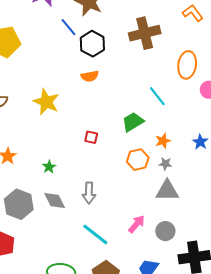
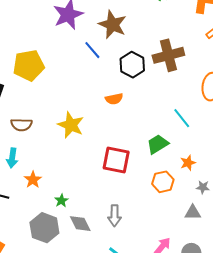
black hexagon: (92, 44) -> (132, 65), moved
red square: (91, 137) -> (116, 160), size x2.0
gray star: (165, 164) -> (203, 187), moved
green star: (49, 167) -> (61, 201), moved
gray triangle: (167, 191) -> (193, 213), size x0.7

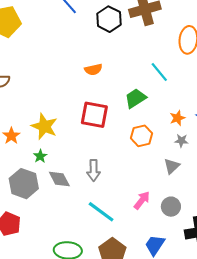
orange semicircle: (114, 99) -> (93, 70), moved
yellow star: (71, 125) -> (44, 126), moved
orange star: (188, 163) -> (177, 118), moved
gray triangle: (193, 213) -> (172, 166), turned -42

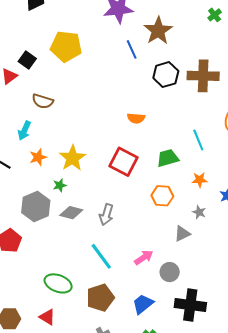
orange star: (177, 118) -> (200, 180), moved
gray diamond: (59, 179) -> (71, 213), turned -65

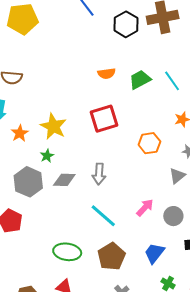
green trapezoid: (168, 158) -> (140, 80), moved
red square: (124, 162) -> (104, 119), turned -32

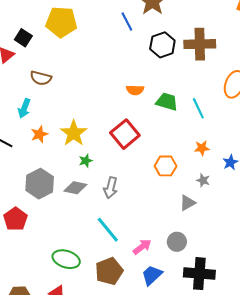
green trapezoid: (140, 80) -> (167, 102), turned 35
red square: (104, 119) -> (125, 134), turned -32
green star: (47, 156) -> (86, 161), moved
pink arrow: (145, 208) -> (142, 247), moved

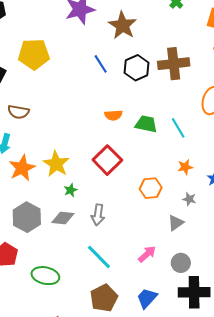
blue line: (127, 22) -> (101, 64), moved
orange star: (39, 134) -> (22, 168), size x1.5
gray circle: (177, 242) -> (181, 263), moved
pink arrow: (142, 247) -> (147, 254), moved
green ellipse: (66, 259) -> (45, 276), moved

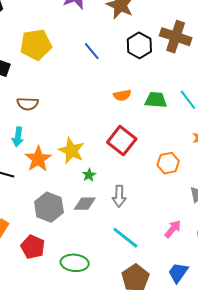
blue line: (101, 64) -> (92, 51), moved
brown cross: (174, 64) -> (176, 37), turned 32

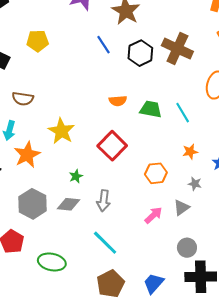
yellow pentagon: (36, 45) -> (38, 41), size x0.7
blue line: (92, 51) -> (103, 45), moved
yellow star: (71, 151) -> (61, 131), moved
pink arrow: (173, 229) -> (153, 215), moved

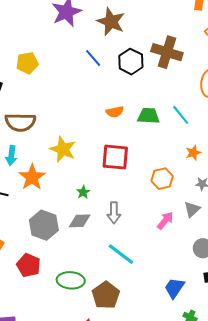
brown semicircle: (23, 99) -> (20, 122), size x1.4
red square: (112, 146) -> (115, 157), turned -32
brown pentagon: (111, 284) -> (106, 295), moved

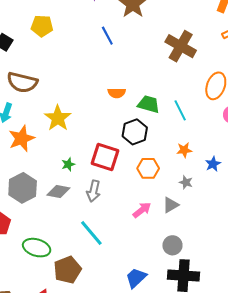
black hexagon: (131, 62) -> (135, 132), moved
red square: (115, 157) -> (105, 157), moved

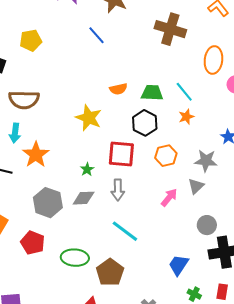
yellow star: (58, 118) -> (89, 118), moved
orange star: (184, 150) -> (186, 117), moved
gray star: (186, 182) -> (206, 161), size x1.6

